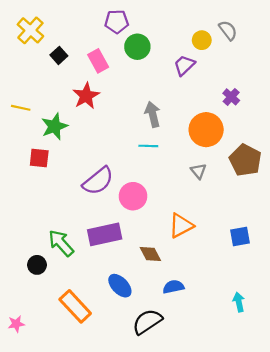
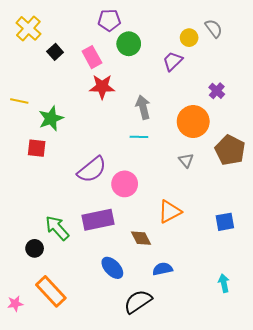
red star: (86, 96) -> (102, 87), moved, turned 30
orange rectangle: (75, 306) -> (51, 291), moved

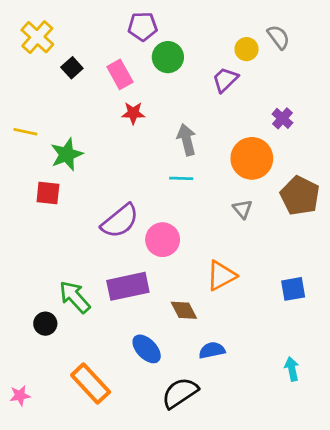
red star: (102, 87) -> (133, 113), size x0.7
orange rectangle: (51, 291) -> (91, 384), moved

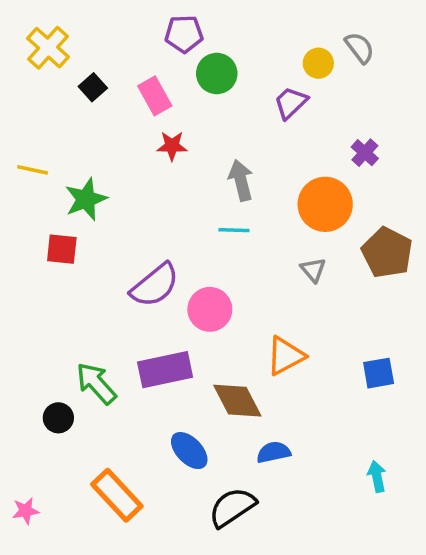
brown diamond: (184, 310) -> (237, 401), size x1.4

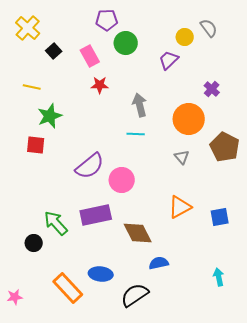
yellow line: (33, 170) -> (32, 87), moved
orange triangle: (286, 356) -> (180, 207), moved
blue ellipse: (189, 451) -> (101, 274), moved, turned -40

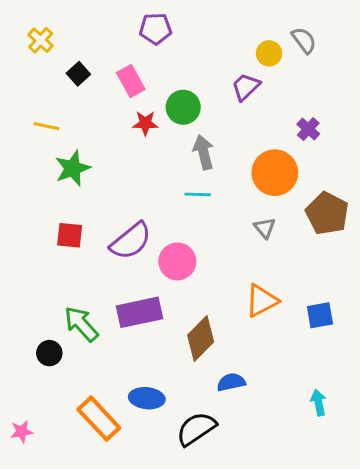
yellow cross: (28, 28) -> (41, 40), size x0.7
green circle: (126, 43) -> (183, 107), moved
red square: (36, 145) -> (70, 235), moved
brown diamond: (138, 233) -> (201, 339), turned 72

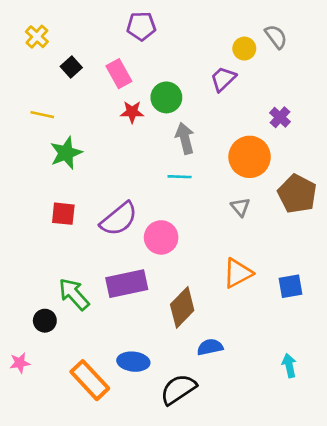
pink star: (22, 432) -> (20, 363), moved

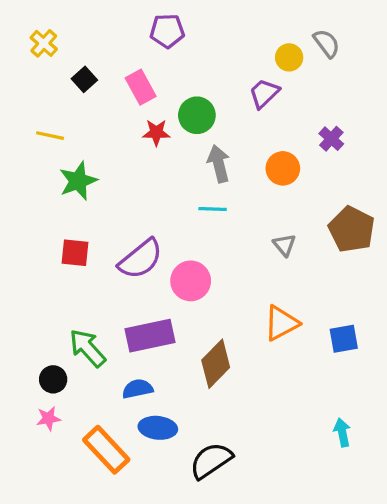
orange circle: (250, 157) -> (283, 168), moved, size x0.7
blue semicircle: (210, 347) -> (138, 389), moved
pink star: (20, 363) -> (48, 418), moved

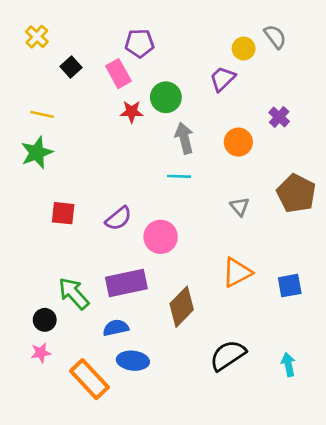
purple pentagon: (167, 31) -> (140, 43), moved
green star: (78, 181) -> (37, 153), moved
purple semicircle: (141, 259) -> (118, 218), size x0.7
black semicircle: (211, 461) -> (228, 355), moved

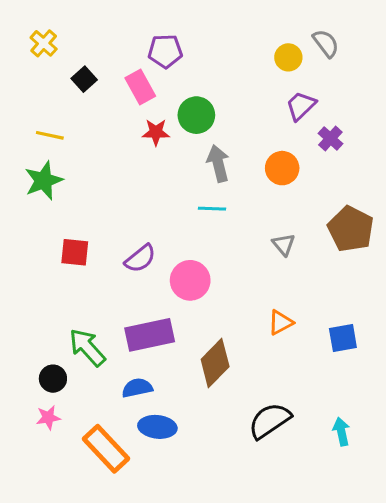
purple trapezoid: (222, 79) -> (301, 106), moved
orange triangle: (237, 272) -> (281, 322), size x0.7

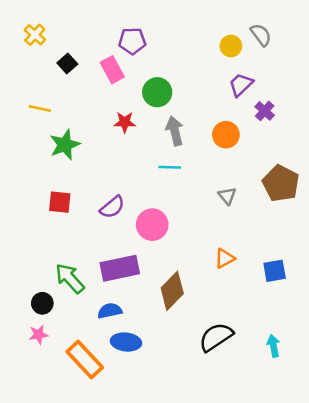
red star: (156, 132) -> (125, 122), moved
green star: (44, 181) -> (65, 145), moved

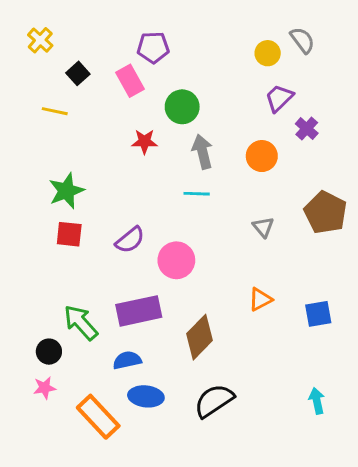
yellow line: (40, 108) -> (55, 111), moved
green star: (65, 145) -> (66, 191), moved
black semicircle: (216, 337) -> (214, 401), moved

